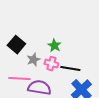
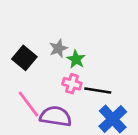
gray star: (33, 60) -> (58, 48), moved
pink line: (19, 79) -> (29, 104), turned 50

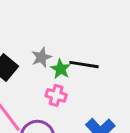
black line: (98, 91) -> (84, 65), moved

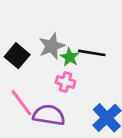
gray star: (41, 57) -> (52, 46), size x1.4

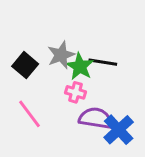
green star: (70, 57) -> (80, 66), size x1.4
purple semicircle: (49, 115) -> (96, 118), moved

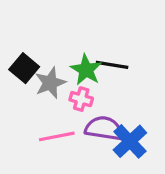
gray star: (61, 55) -> (50, 83), moved
pink line: (29, 114) -> (57, 136), moved, turned -64

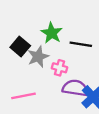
green star: (86, 70) -> (52, 33), moved
pink line: (57, 136) -> (24, 96), moved

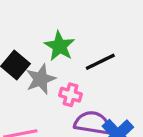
black line: (81, 44) -> (100, 62), turned -35

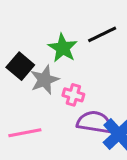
black line: (100, 62) -> (102, 34), moved

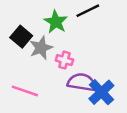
pink line: (25, 133) -> (25, 91), turned 30

